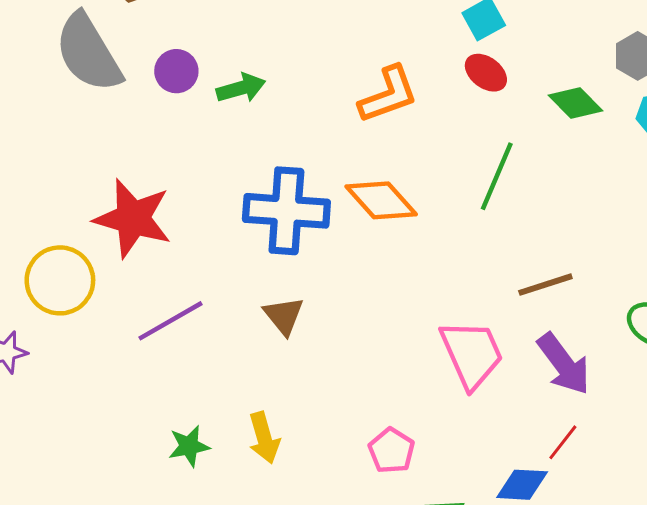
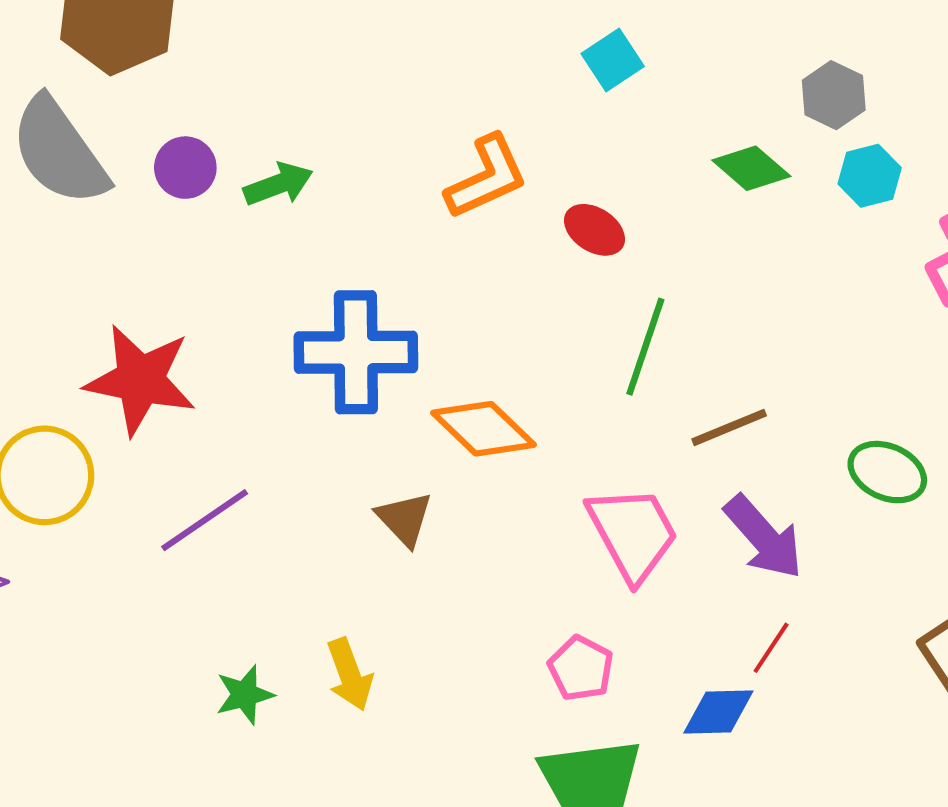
red ellipse: (486, 73) -> (595, 230), moved
green line: (497, 176) -> (645, 347), moved
orange diamond: (381, 200) -> (484, 429), moved
brown triangle: (284, 316) -> (405, 519), moved
pink pentagon: (391, 451) -> (581, 668), moved

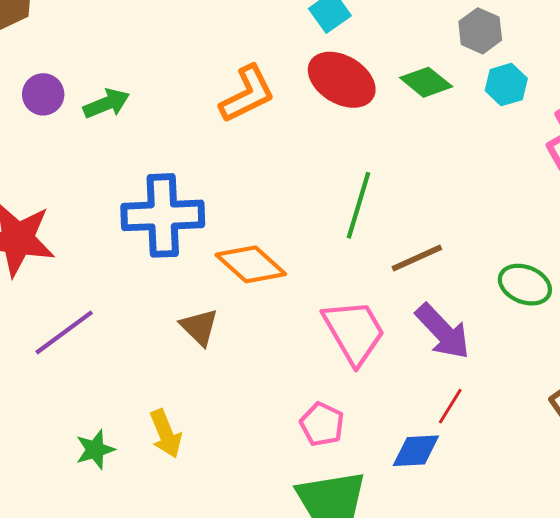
red ellipse: (595, 230) -> (342, 80), moved, size x1.6

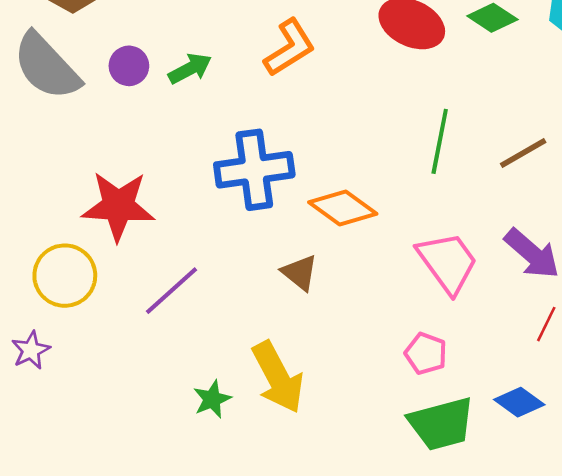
orange L-shape: (247, 94) -> (290, 48), moved
brown line: (417, 258) -> (523, 153), moved
yellow arrow: (166, 434) -> (278, 377), size x1.6
blue diamond: (416, 451) -> (519, 402), moved, turned 45

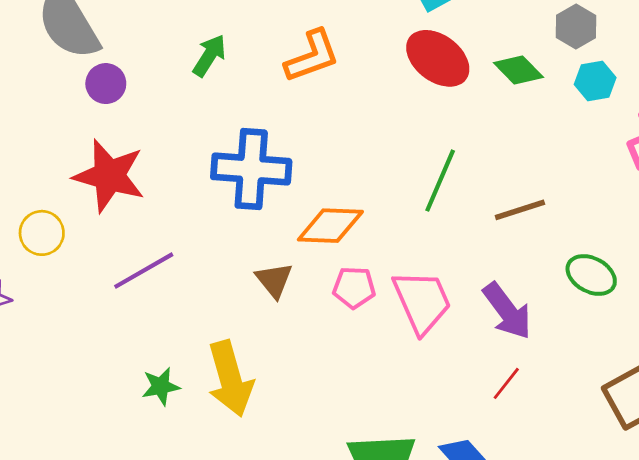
purple circle: (129, 66) -> (106, 84), moved
green arrow: (190, 69) -> (209, 56), turned -42
orange diamond: (343, 208) -> (330, 226), turned -46
yellow circle: (65, 276) -> (42, 233), size x0.7
pink pentagon: (426, 354) -> (354, 287), moved, turned -30

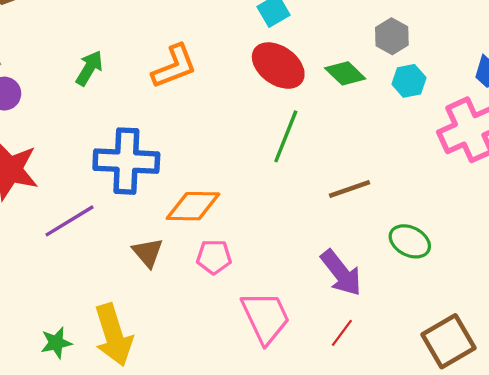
green line: (440, 181) -> (286, 136), moved
purple line: (144, 271) -> (70, 221), moved
pink trapezoid: (422, 302) -> (266, 317), moved

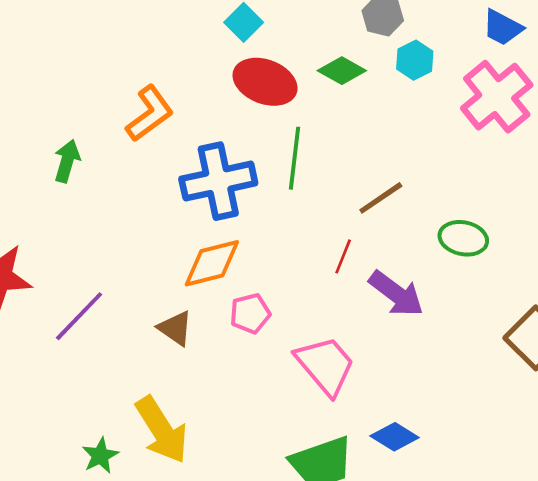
green arrow: (89, 68) -> (67, 161), moved
blue cross: (126, 161) -> (218, 181), moved
red line: (342, 333) -> (343, 256), moved

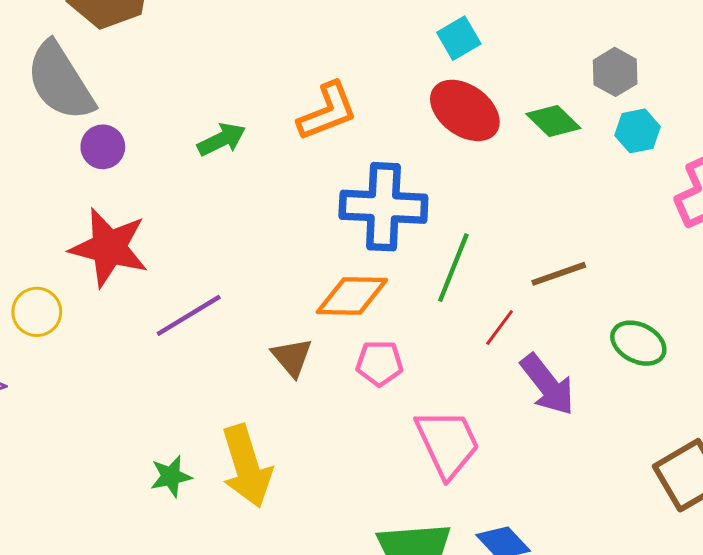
green line: (294, 158) -> (453, 268), moved
green arrow: (67, 161) -> (222, 139), turned 33

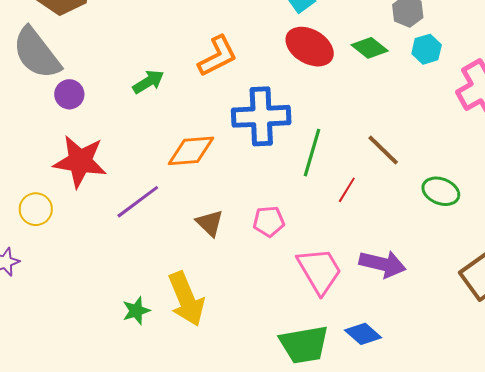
brown line: (559, 274) -> (383, 150), turned 69
orange diamond: (352, 296) -> (191, 151), moved
purple arrow: (548, 385) -> (382, 264), moved, turned -33

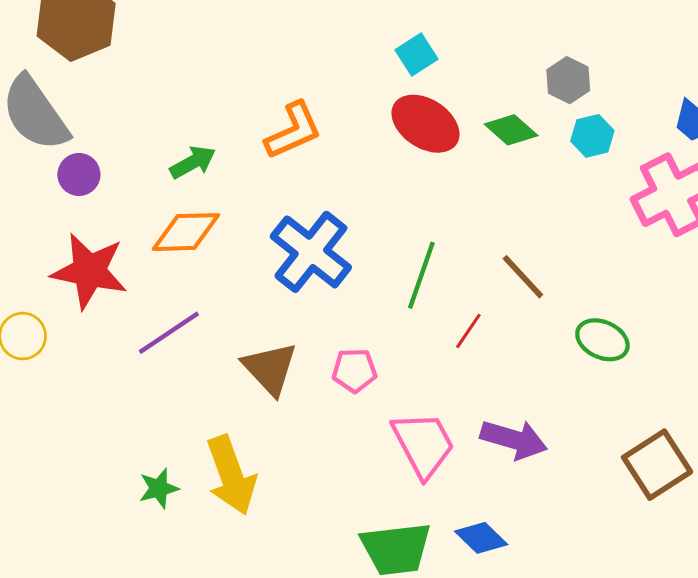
blue cross: (261, 116) -> (311, 252), moved, turned 38
orange diamond: (191, 151) -> (186, 232), moved
brown triangle: (210, 223) -> (270, 368), size x1.4

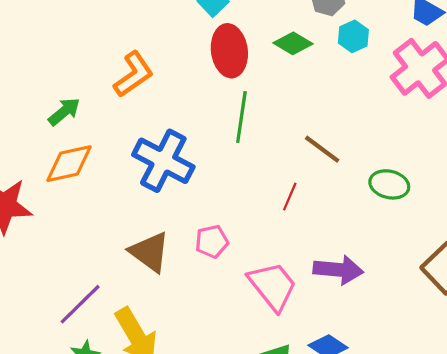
red ellipse: (425, 124) -> (229, 51), turned 60
green line: (421, 275) -> (241, 117), moved
purple line: (169, 333) -> (80, 304), moved

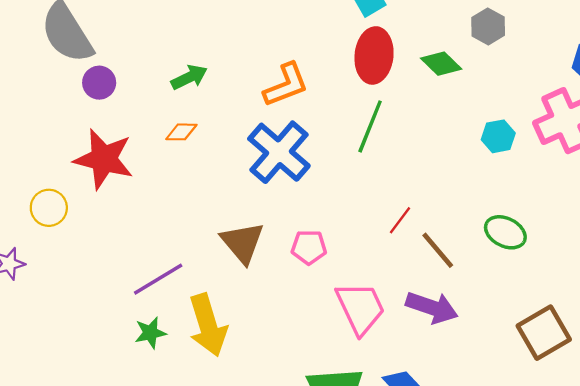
cyan hexagon: (353, 36) -> (498, 136), moved
orange L-shape: (134, 74) -> (286, 85), moved
brown line: (322, 149) -> (438, 250), moved
orange diamond: (69, 164) -> (181, 132), size x0.6

